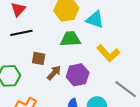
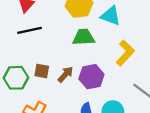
yellow L-shape: (108, 53) -> (125, 53), turned -95
brown square: (39, 58) -> (42, 71), moved

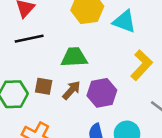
green trapezoid: (84, 37) -> (74, 57), moved

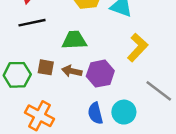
brown arrow: (71, 90) -> (72, 71), turned -120

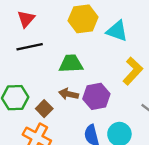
brown square: (46, 67) -> (44, 109), moved, turned 35

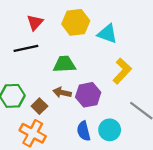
red triangle: (26, 19) -> (35, 22), moved

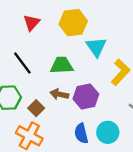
cyan triangle: (107, 34) -> (96, 47), moved, turned 35
black line: (26, 48) -> (22, 63), moved, turned 65

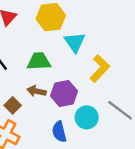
cyan circle: (108, 132) -> (87, 117), moved

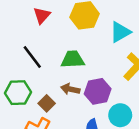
cyan triangle: (75, 42) -> (120, 32), moved, turned 35

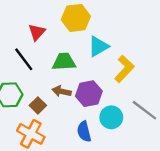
red triangle: (42, 15) -> (37, 32), moved
cyan triangle: (120, 32) -> (98, 46), moved

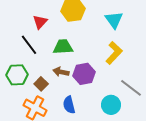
cyan triangle: (98, 46) -> (114, 20), moved, turned -36
cyan circle: (111, 117) -> (111, 105), moved
blue semicircle: (84, 132) -> (69, 105), moved

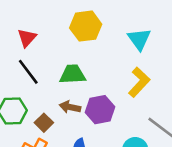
red triangle: (40, 22) -> (27, 38), moved

